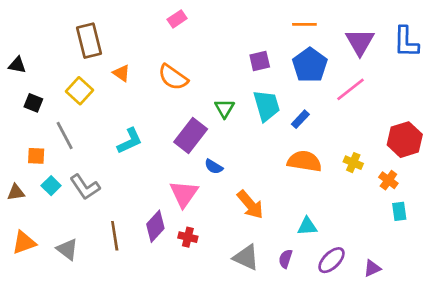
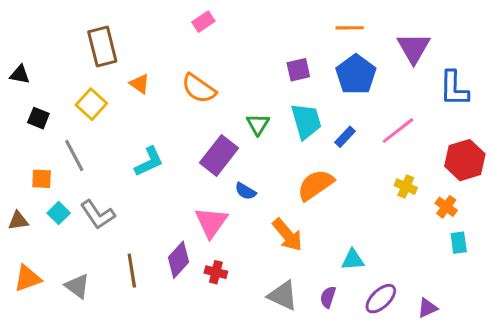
blue L-shape: (406, 42) -> (454, 89), moved
pink line: (350, 89) -> (398, 131), moved
orange semicircle: (304, 161) -> (315, 185), moved, turned -44

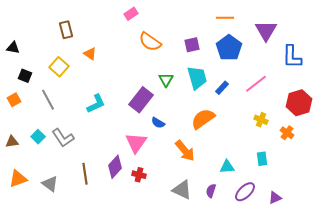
brown rectangle: (102, 46) -> (66, 30), size x0.7
orange semicircle: (199, 89) -> (150, 42), moved
orange square: (42, 179) -> (14, 100), moved, turned -32
cyan rectangle: (459, 243) -> (262, 159), moved

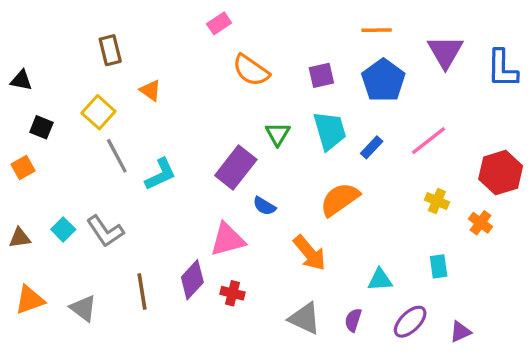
blue L-shape: (292, 57) -> (502, 69), moved
gray line: (48, 100) -> (117, 156), moved
pink triangle: (136, 143) -> (227, 240), turned 40

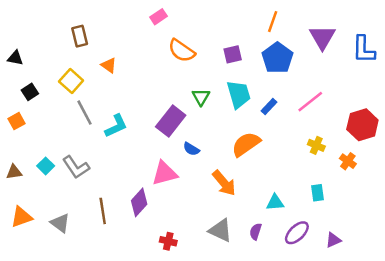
orange line: (377, 30) -> (273, 22), turned -70
black square: (41, 127) -> (30, 92), turned 35
red cross: (232, 293) -> (168, 241), moved

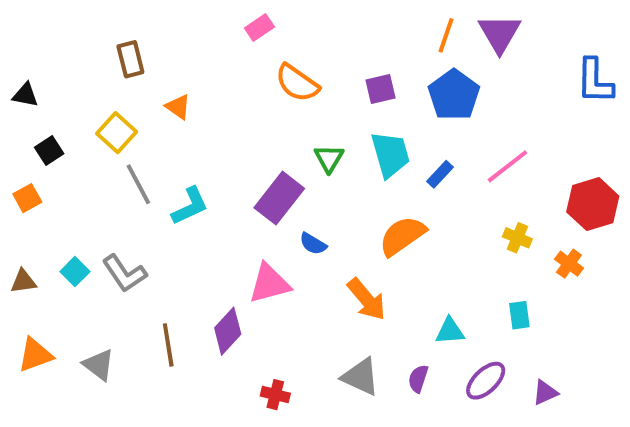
purple triangle: (322, 37) -> (500, 33), moved

